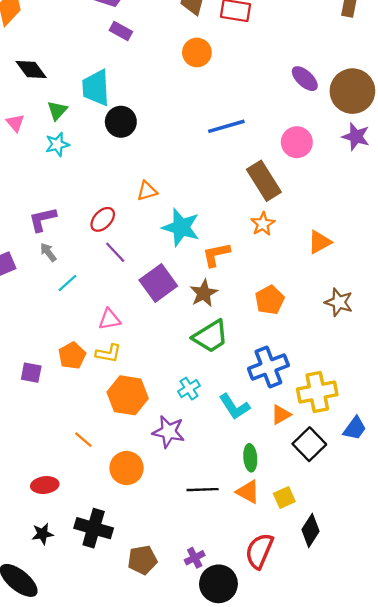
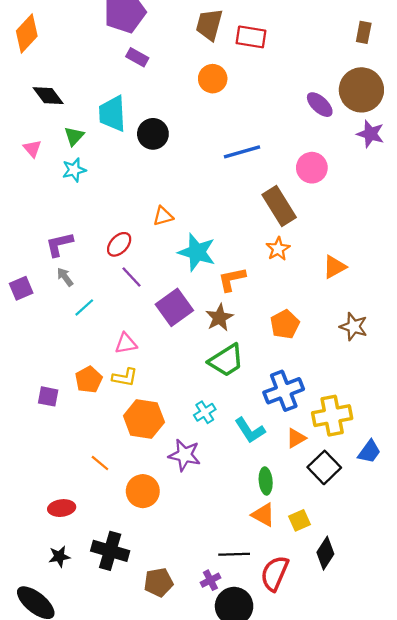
brown circle: (352, 91) -> (361, 90), moved
black circle: (121, 122) -> (153, 134), moved
purple star: (356, 136) -> (370, 134), moved
black line: (203, 490) -> (234, 554), moved

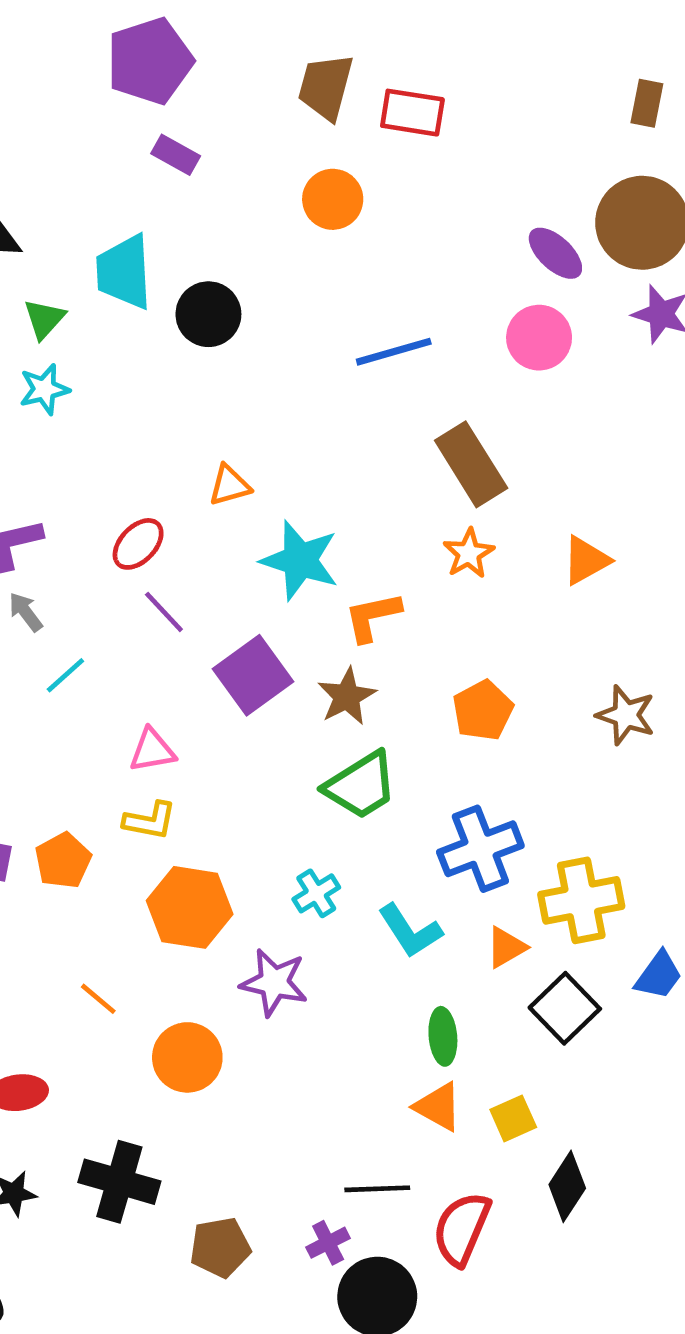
pink circle: (312, 168) -> (539, 338), moved
orange triangle: (334, 267) -> (586, 560), moved
orange pentagon: (89, 380) -> (63, 861), moved

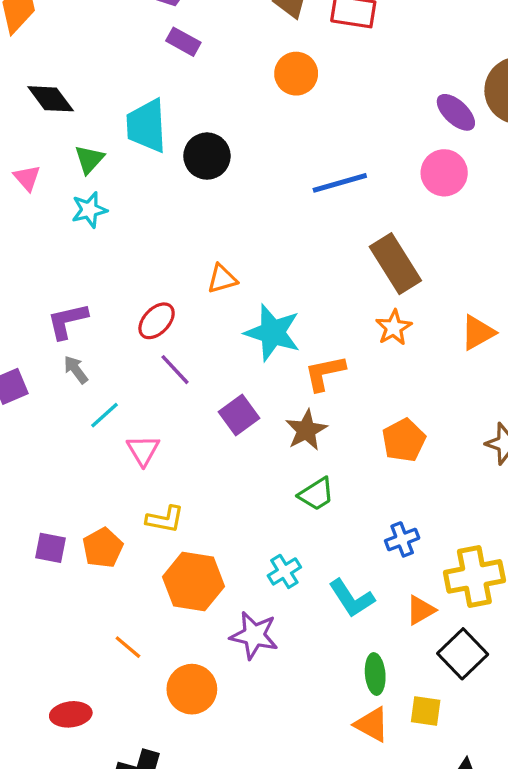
purple square: (253, 675) -> (239, 415), size x0.7
pink triangle: (152, 750) -> (143, 450), moved, turned -51
green trapezoid: (361, 785) -> (316, 494), size x0.7
blue cross: (480, 849) -> (402, 539), size x0.6
yellow square: (513, 1118) -> (426, 711), moved, turned 32

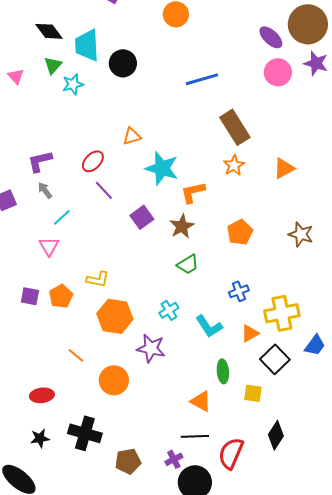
black diamond: (51, 99) -> (49, 31), moved
pink circle: (444, 173) -> (278, 72), moved
cyan star: (89, 210) -> (73, 84), moved
pink triangle: (143, 450) -> (49, 246), moved
orange triangle: (372, 724) -> (201, 401), moved

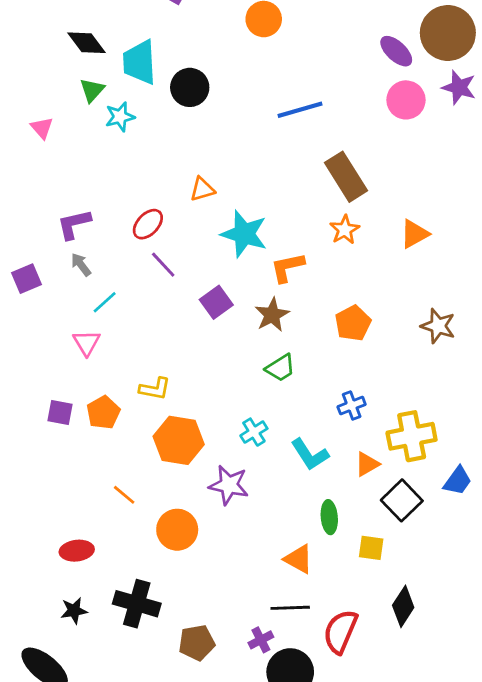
pink triangle: (16, 76) -> (42, 128), moved

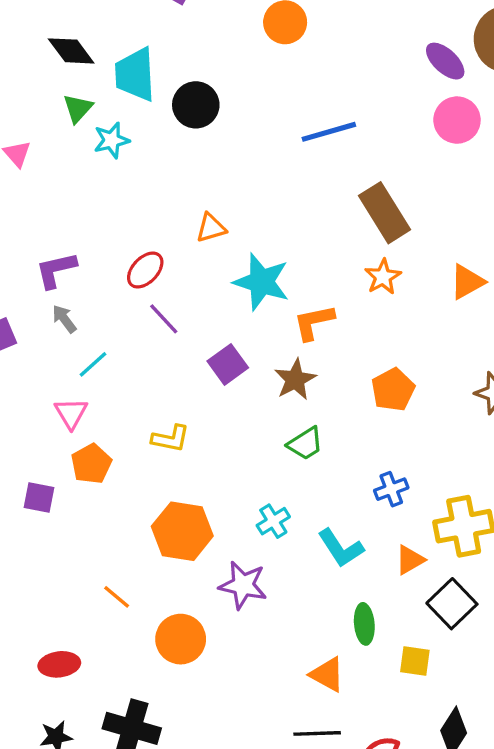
yellow L-shape: (155, 389) -> (171, 439), moved
orange pentagon: (103, 412) -> (91, 464), moved

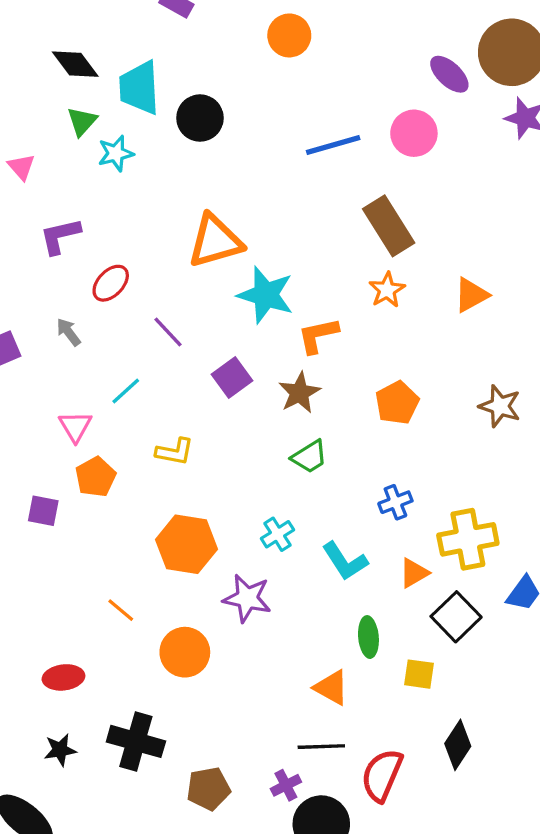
pink circle: (457, 120) -> (414, 133), moved
orange triangle: (211, 228) -> (215, 241), size x1.8
purple L-shape: (56, 270) -> (60, 236), moved
red ellipse: (145, 270) -> (111, 283), moved
cyan line: (93, 364) -> (126, 391), moved

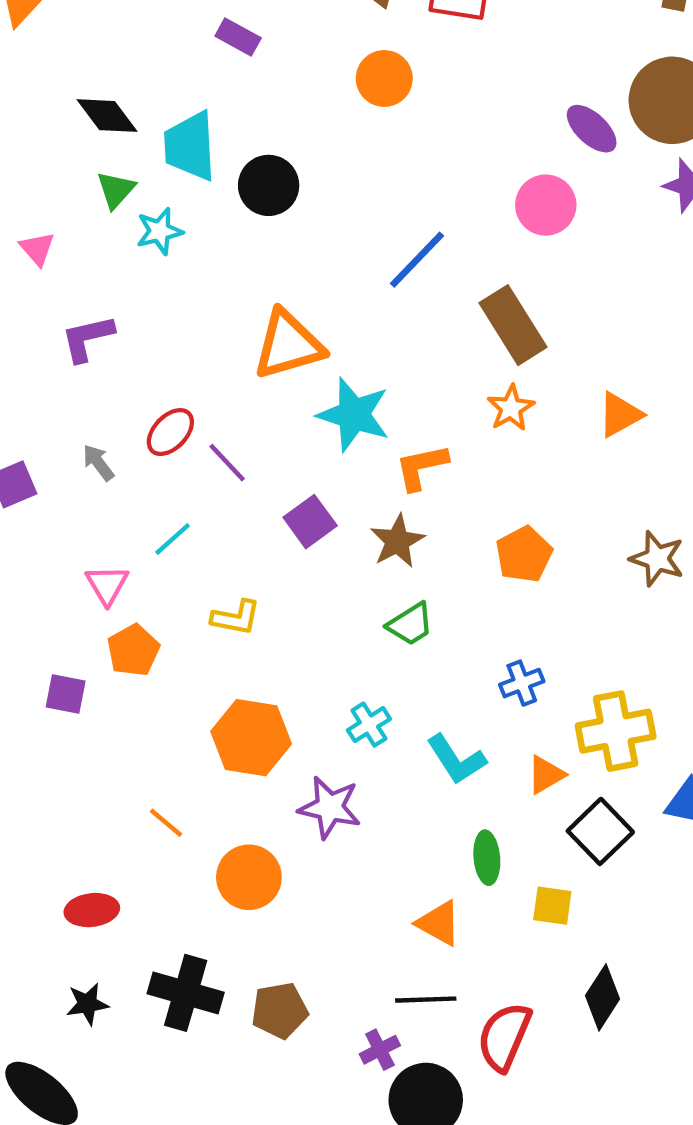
blue line: (333, 145) -> (417, 260), moved, turned -30
red ellipse: (111, 283) -> (170, 432), moved
brown pentagon: (208, 789) -> (279, 1010), moved

